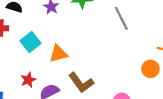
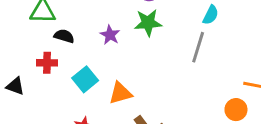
gray line: (121, 18) -> (198, 47), turned 45

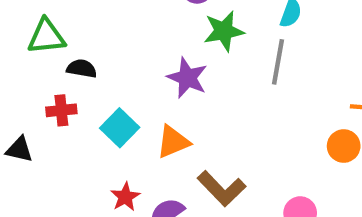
green star: (148, 23) -> (224, 31), moved
purple star: (110, 35) -> (187, 78), moved, size x1.4

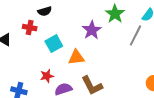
green star: (224, 31) -> (115, 14), turned 30
black semicircle: (82, 69) -> (45, 11), turned 136

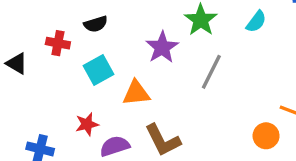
black semicircle: (45, 11) -> (96, 24), moved
gray line: (135, 35) -> (211, 72), moved

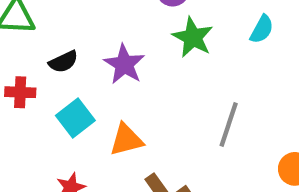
purple star: (162, 47) -> (124, 64), moved
gray line: (211, 72) -> (229, 124), moved

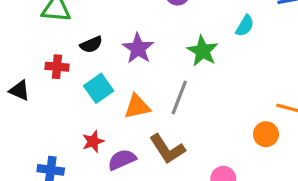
green star: (193, 37) -> (203, 51), moved
gray line: (229, 124) -> (179, 97), moved

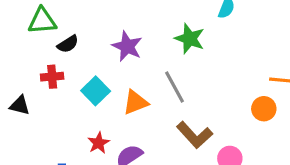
black semicircle: (91, 45) -> (68, 44), moved
gray line: (179, 97) -> (175, 87), turned -40
brown L-shape: (167, 149) -> (195, 135), moved

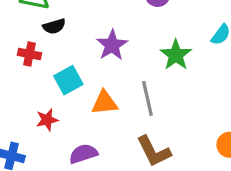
red star: (99, 143) -> (47, 120), moved

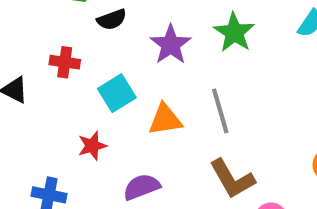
black semicircle: (54, 26) -> (112, 20), moved
green star: (176, 55) -> (234, 32), moved

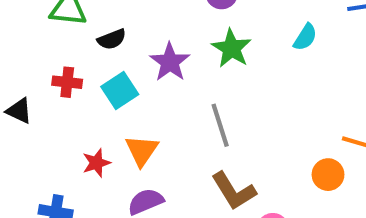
cyan square: (117, 93) -> (120, 91), moved
orange triangle: (165, 120) -> (142, 150), moved, turned -45

